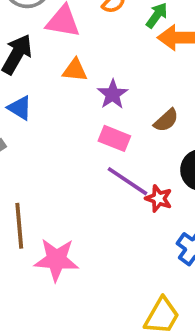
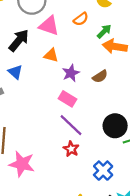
brown semicircle: (166, 120) -> (100, 76), moved
red star: (159, 198) -> (71, 149), moved

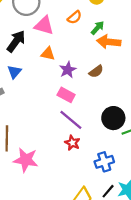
blue triangle: (15, 72) -> (14, 72), turned 32
blue cross: (103, 171) -> (104, 162), turned 30

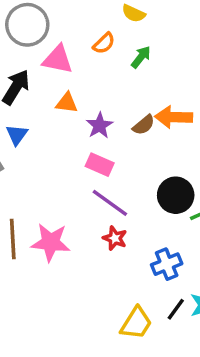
orange arrow: (109, 42) -> (174, 117), moved
pink star: (26, 160) -> (50, 242), moved

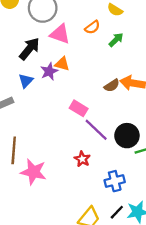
purple star: (99, 125) -> (49, 71), moved
purple line: (110, 203) -> (96, 130), moved
pink star: (50, 242) -> (33, 172), moved

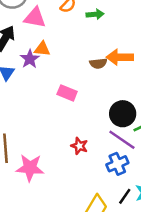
green arrow: (116, 40) -> (95, 14), turned 49
brown semicircle: (112, 86) -> (98, 63), turned 35
purple line: (96, 130) -> (122, 140), moved

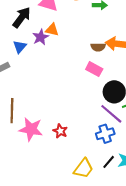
pink rectangle: (67, 93) -> (94, 69), moved
red star: (79, 146) -> (60, 131), moved

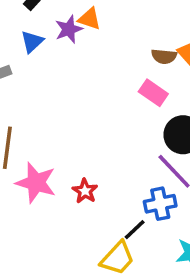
black line: (109, 162) -> (135, 230), moved

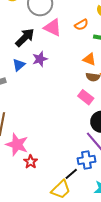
orange triangle: (89, 19) -> (89, 59), moved
red star: (85, 191) -> (31, 162), moved

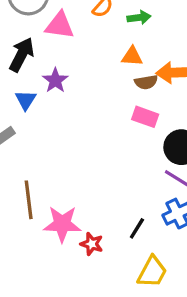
black line: (71, 174) -> (137, 228), moved

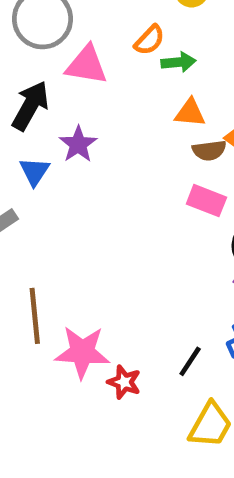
green arrow: (139, 18) -> (179, 62), moved

